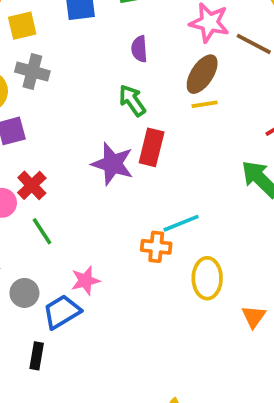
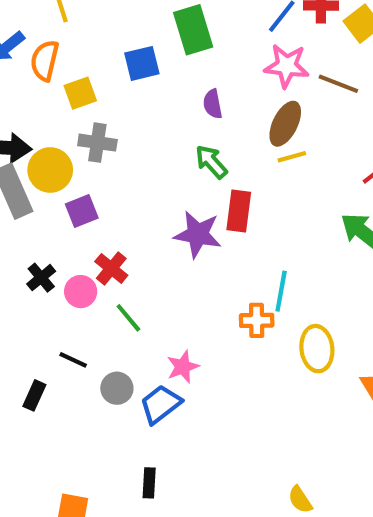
cyan line: (181, 223) -> (281, 291), turned -51
black rectangle: (37, 356) -> (149, 483), moved

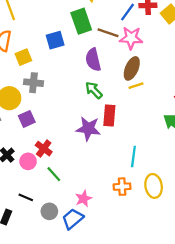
brown line: (338, 84) -> (108, 33), moved
purple semicircle: (213, 104) -> (93, 60), size x1.5
orange cross: (257, 320) -> (122, 187), moved

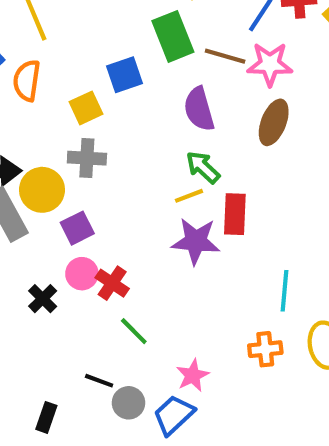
yellow square: (23, 57) -> (86, 108), moved
yellow line: (136, 86) -> (189, 196), moved
pink circle: (28, 161) -> (82, 274), moved
black line: (26, 197) -> (99, 381), moved

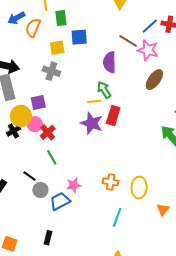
green rectangle: (173, 36) -> (61, 18), moved, size x0.7
brown ellipse: (274, 122) -> (154, 80), moved
yellow circle: (42, 190) -> (21, 116), moved
cyan line: (284, 291) -> (117, 217), moved

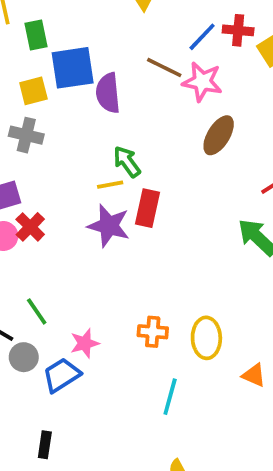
blue square: (79, 37) -> (73, 68), size x1.4
purple semicircle: (110, 62) -> (108, 93), moved
red cross: (48, 132) -> (30, 227), moved
green line: (52, 157) -> (37, 311), moved
orange triangle: (163, 210) -> (254, 375), turned -40

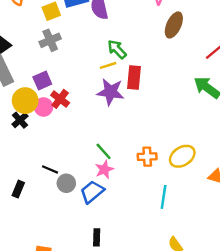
gray cross: (26, 135) -> (50, 40), turned -30
green line: (37, 311) -> (104, 151), moved
yellow ellipse: (206, 338) -> (182, 156), turned 65
black rectangle: (45, 445) -> (97, 237), moved

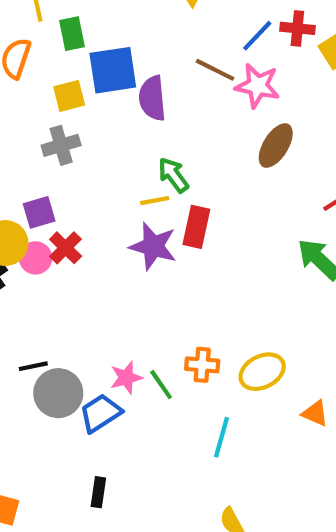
green line: (104, 151) -> (161, 385), moved
black line: (50, 169) -> (33, 366), turned -42
gray circle: (66, 183) -> (58, 393), size x1.5

